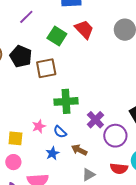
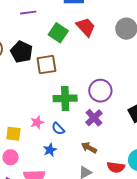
purple line: (26, 17) -> (28, 13), turned 35
purple circle: (115, 136) -> (100, 91), moved
brown arrow: (79, 150) -> (89, 148), moved

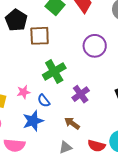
purple circle: (100, 91) -> (95, 46), moved
green cross: (65, 98) -> (54, 72), turned -35
blue star: (50, 150) -> (33, 121), size x1.5

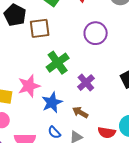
pink star: (24, 92) -> (29, 86), size x1.6
blue semicircle: (44, 101) -> (54, 132), moved
blue star: (33, 121) -> (52, 102), moved

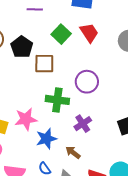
purple circle: (96, 33) -> (87, 82), moved
green cross: (58, 63) -> (57, 100), turned 35

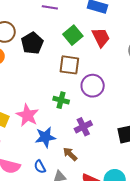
brown square: (44, 64) -> (69, 65), moved
green cross: (57, 100) -> (61, 100), size x0.7
pink star: (26, 119) -> (27, 115), turned 30

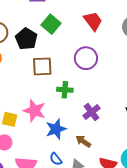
green square: (73, 35) -> (51, 24), moved
brown square: (69, 65) -> (42, 66), moved
purple circle: (93, 86) -> (86, 58), moved

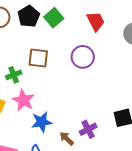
black pentagon: (26, 39) -> (29, 16), moved
green cross: (65, 90) -> (14, 75), moved, turned -35
purple cross: (91, 112) -> (88, 129), moved

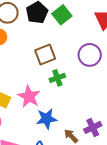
brown square: (38, 58) -> (45, 55), turned -30
green cross: (14, 75) -> (57, 78), moved

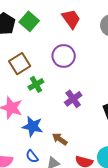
blue star: (47, 119) -> (33, 126), turned 30
purple cross: (93, 127) -> (73, 99), moved

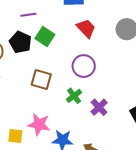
brown square: (20, 64) -> (41, 80), turned -35
green cross: (36, 84) -> (74, 96), moved

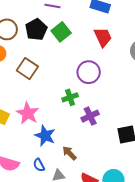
brown square: (41, 80) -> (27, 69), moved

